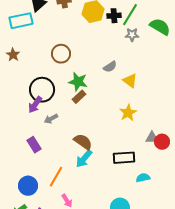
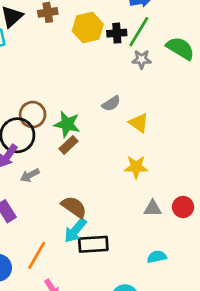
brown circle: (61, 54) -> (33, 115), moved
yellow star: (128, 113) -> (136, 167), turned 30
gray triangle: (152, 138) -> (153, 208), moved
black rectangle: (124, 158) -> (93, 244), moved

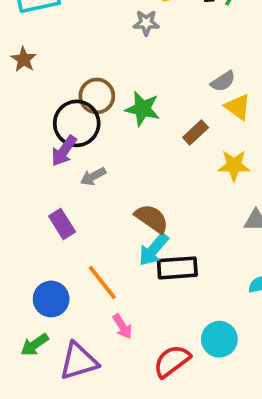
gray star: (142, 59) -> (146, 23), moved
gray semicircle: (111, 103) -> (223, 81), moved
brown rectangle: (68, 145) -> (196, 133), moved
orange line: (37, 255) -> (102, 283), turned -68

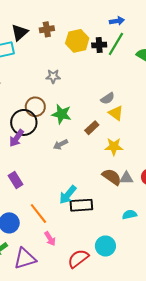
gray star: (146, 23) -> (53, 76), moved
gray arrow: (93, 176) -> (60, 144), moved
brown semicircle: (152, 219) -> (112, 177), moved

